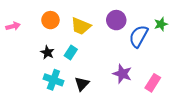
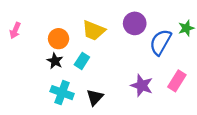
orange circle: (50, 20) -> (59, 39), moved
pink arrow: (13, 26) -> (15, 30), turned 128
pink rectangle: (153, 83) -> (177, 81), moved

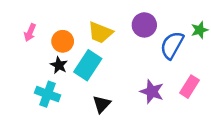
pink arrow: (15, 30) -> (30, 33), moved
cyan rectangle: (82, 61) -> (88, 65), size x1.6
cyan cross: (62, 93) -> (48, 94), moved

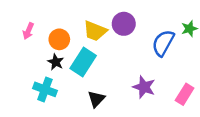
purple circle: (144, 25) -> (124, 24), moved
pink rectangle: (190, 87) -> (185, 94), moved

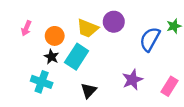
purple star: (144, 87) -> (132, 80), turned 30

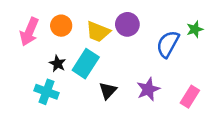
pink arrow: (26, 28) -> (29, 32), size x1.6
orange circle: (55, 36) -> (61, 26), moved
black triangle: (89, 91) -> (108, 91), moved

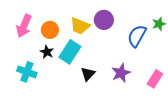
orange circle: (61, 26) -> (50, 30), moved
cyan cross: (46, 92) -> (27, 72), moved

